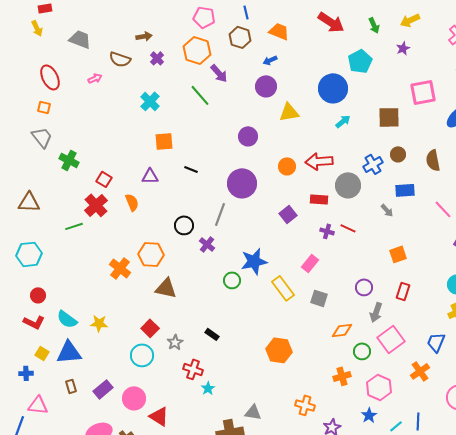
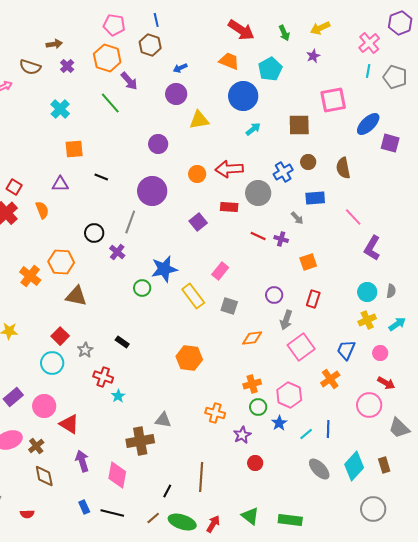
orange trapezoid: (279, 31) -> (229, 61), moved
purple cross: (327, 231) -> (281, 239), moved
green circle: (362, 351) -> (258, 407), moved

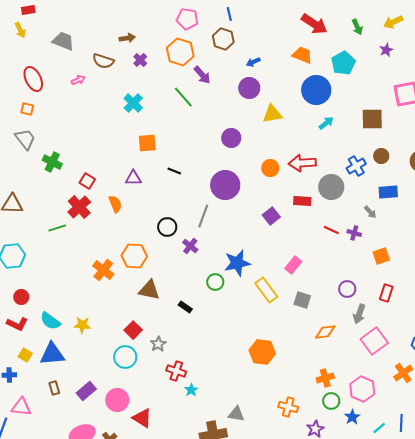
black rectangle: (122, 342) -> (185, 307), moved

